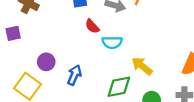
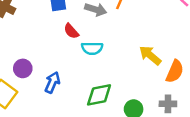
yellow arrow: (142, 66) -> (150, 55), moved

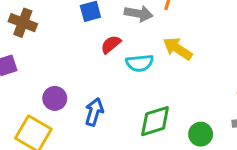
red semicircle: (71, 31) -> (111, 44), turned 98
yellow arrow: (150, 55) -> (178, 49), moved

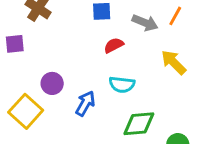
cyan semicircle: (140, 63) -> (122, 85), moved

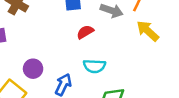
yellow arrow: (174, 62) -> (148, 31), moved

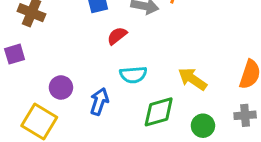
yellow arrow: (148, 31) -> (192, 79), moved

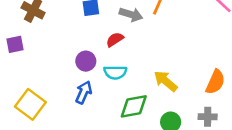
red semicircle: (117, 36) -> (115, 40), moved
purple circle: (61, 87) -> (86, 61), moved

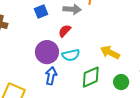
purple circle: (86, 61) -> (47, 52), size x1.5

